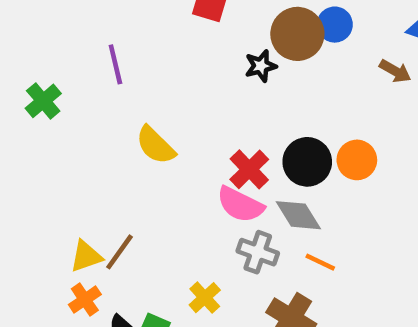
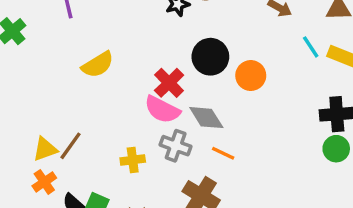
yellow semicircle: (155, 145) -> (98, 65), turned -76
black circle: (307, 162) -> (210, 57), moved
yellow cross: (205, 298) -> (133, 160), moved, turned 35

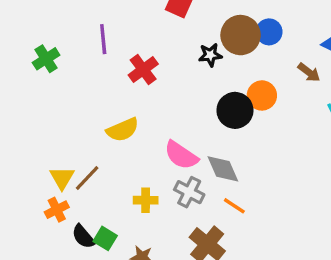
yellow semicircle: (98, 65) -> (123, 130), moved
orange circle: (251, 76) -> (262, 95), moved
red cross: (169, 83) -> (143, 70), moved
yellow triangle: (45, 149) -> (62, 178), turned -48

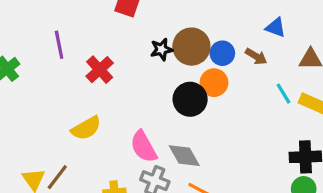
blue circle: (269, 32) -> (222, 53), moved
brown circle: (241, 35) -> (191, 47), moved
pink semicircle: (181, 155) -> (144, 147), turned 32

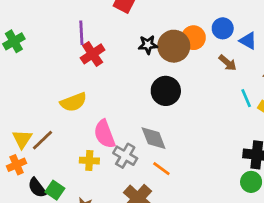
purple line: (59, 45) -> (81, 33), moved
blue circle: (222, 53) -> (223, 28), moved
orange circle: (214, 83) -> (193, 38), moved
pink semicircle: (144, 147) -> (105, 134), moved

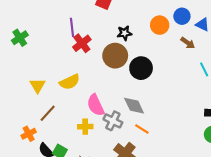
brown circle: (174, 46) -> (115, 56), moved
yellow triangle: (22, 139) -> (38, 86), moved

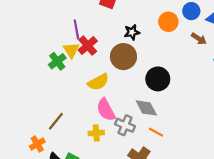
green cross: (20, 38) -> (57, 61), moved
black circle: (141, 68) -> (158, 79), moved
yellow semicircle: (70, 82) -> (98, 82), moved
yellow triangle: (38, 86) -> (71, 50), moved

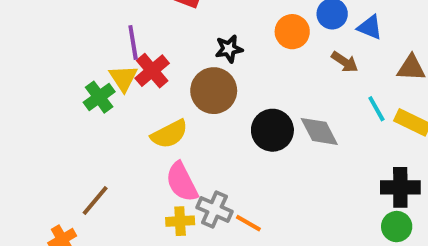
gray diamond: (146, 108) -> (319, 131), moved
orange line: (156, 132) -> (248, 223), moved
yellow cross: (96, 133) -> (180, 221), moved

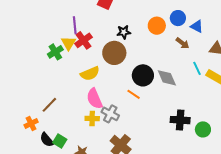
black cross: (400, 187) -> (180, 120), moved
orange line: (248, 223) -> (134, 94), moved

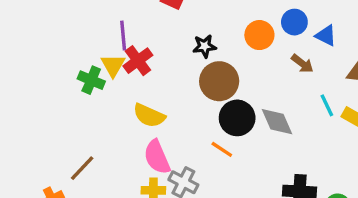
green cross: (55, 52) -> (91, 80), turned -35
brown circle: (114, 53) -> (219, 81), moved
yellow semicircle: (90, 74) -> (149, 115), turned 48

